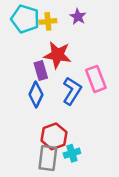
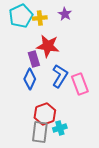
cyan pentagon: (25, 19) -> (21, 16), turned 30
pink rectangle: (96, 79) -> (80, 84), moved

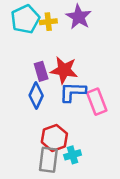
purple star: (65, 14) -> (79, 17), size x1.5
red star: (48, 46) -> (64, 70), moved
blue L-shape: (60, 76) -> (73, 92), turned -120

